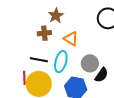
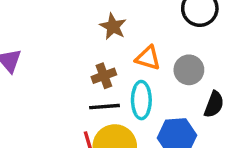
brown cross: (44, 33) -> (104, 76), moved
gray circle: (90, 63) -> (189, 70), moved

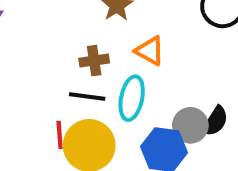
gray circle: (189, 70) -> (190, 125), moved

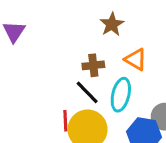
black line: (87, 97) -> (87, 92), turned 36

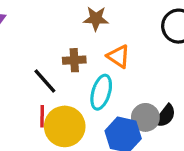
brown star: (112, 24) -> (96, 19), turned 30
black line: (87, 92) -> (45, 81), moved

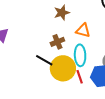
red line: (42, 116) -> (80, 77), moved
yellow circle: (65, 126) -> (63, 68), moved

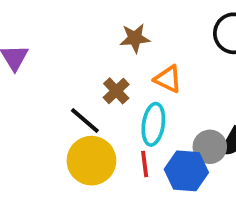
brown cross: (57, 42) -> (116, 91), turned -32
yellow circle: (63, 68) -> (91, 161), moved

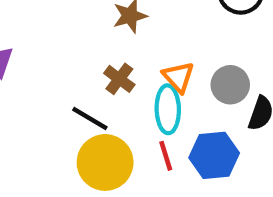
orange triangle: (168, 79) -> (178, 77), moved, turned 32
gray circle: (210, 147) -> (230, 85), moved

